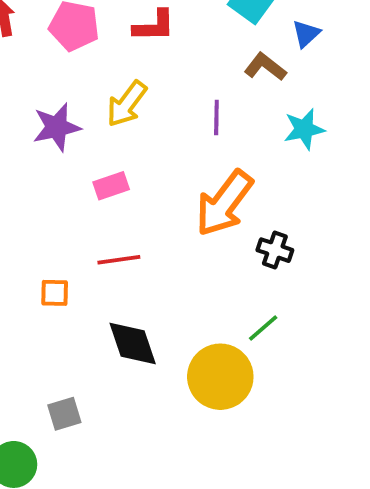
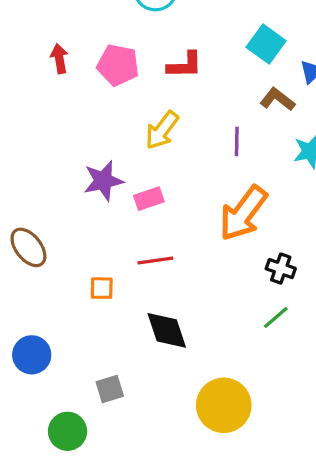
purple star: (57, 127) -> (103, 181), moved
black cross: (275, 250) -> (281, 269), moved
yellow circle: (220, 377) -> (224, 405), moved

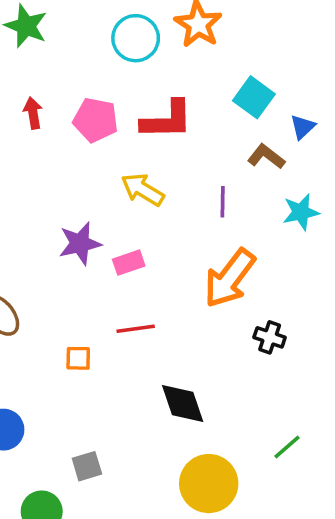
red L-shape: (185, 65) -> (167, 120), size x1.4
yellow arrow: (162, 130) -> (143, 190), turned 84
green line: (276, 317) -> (287, 447), moved
black diamond: (167, 330) -> (183, 404), moved

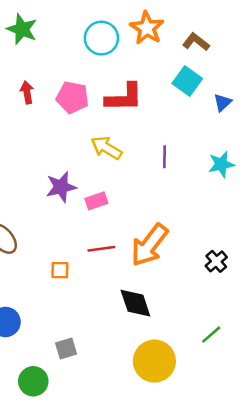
brown L-shape: (266, 156) -> (196, 42), moved
orange arrow: (230, 278) -> (149, 245), moved
black cross: (270, 337) -> (216, 261), moved, turned 30

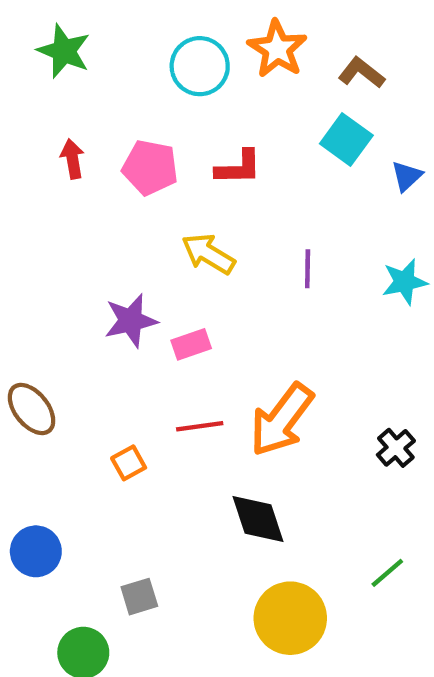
red L-shape: (124, 97) -> (239, 168), size x0.7
orange square: (60, 270) -> (129, 463), turned -30

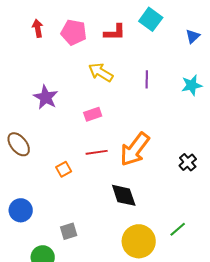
cyan square: (346, 139) -> (151, 19), moved
purple star: (131, 321) -> (46, 97), moved, turned -30
green line: (387, 573) -> (178, 229), moved

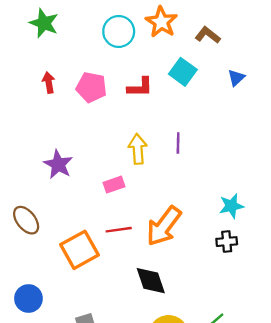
blue triangle: (193, 36) -> (236, 78), moved
yellow arrow: (101, 72) -> (138, 149), moved, turned 55
cyan star: (192, 85) -> (231, 206), moved
black cross: (188, 162) -> (227, 242), turned 36
orange square: (64, 169) -> (80, 250), size x2.0

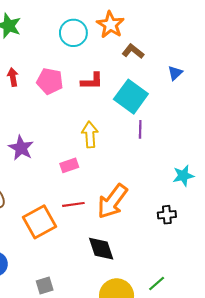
brown L-shape: (208, 35) -> (133, 51), moved
cyan square: (183, 72) -> (131, 97), moved, size x1.4
purple line: (178, 143) -> (140, 129), moved
cyan star: (231, 206) -> (183, 176), moved

